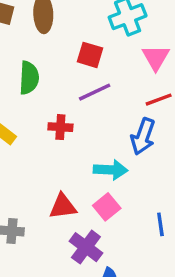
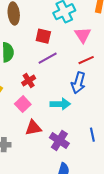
red cross: (60, 127) -> (29, 80), turned -32
pink square: (107, 207) -> (23, 104), moved
purple cross: (86, 247) -> (59, 141), moved

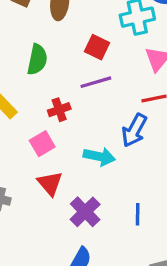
red triangle: (33, 128) -> (50, 183), turned 48

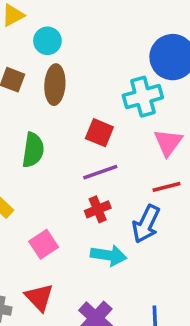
red cross: (59, 110) -> (98, 209), moved
red triangle: (50, 183) -> (39, 297), moved

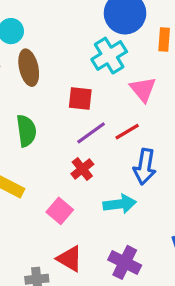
red line: (166, 187) -> (127, 132), moved
red cross: (98, 209) -> (82, 169), moved

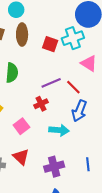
pink triangle: (143, 89) -> (89, 63), turned -30
red square: (80, 98) -> (50, 44), moved
red line: (127, 132) -> (73, 87), turned 63
purple cross: (125, 262) -> (54, 167), turned 36

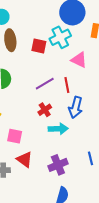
red line: (73, 87) -> (67, 85), turned 42
red cross: (41, 104) -> (45, 110), moved
pink square: (21, 126) -> (15, 136), moved, turned -35

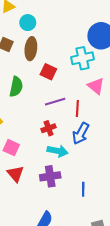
red square: (39, 46) -> (48, 72), moved
purple cross: (58, 165) -> (50, 176), moved

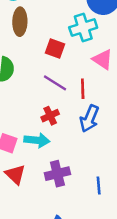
red square: (48, 72) -> (55, 48), moved
purple line: (55, 102) -> (55, 83), turned 54
cyan arrow: (58, 151) -> (37, 140), moved

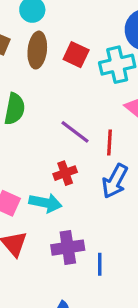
red square: (55, 48) -> (76, 55), moved
blue line: (99, 185) -> (100, 264), moved

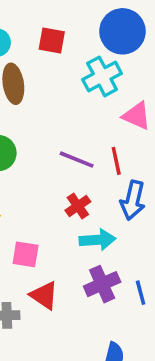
red square: (76, 55) -> (52, 40), moved
cyan arrow: (45, 203) -> (97, 240), moved

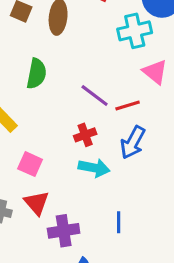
red line: (116, 161) -> (128, 105), turned 70
purple cross: (102, 284) -> (64, 231), moved

